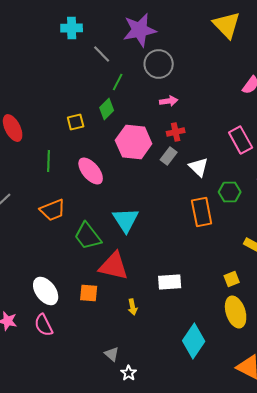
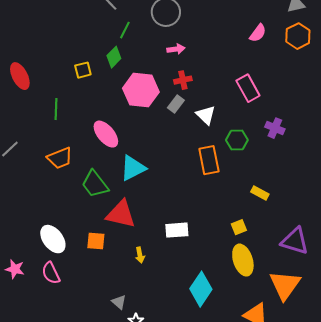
pink ellipse: (91, 171) -> (106, 134), moved
cyan triangle: (126, 220) -> (133, 168), turned 36

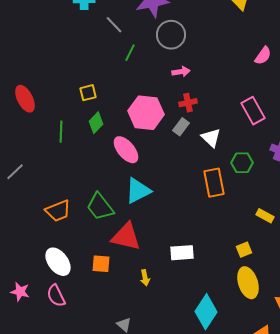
green diamond: (114, 57) -> (96, 123), moved
pink ellipse: (106, 134) -> (126, 150), moved
orange trapezoid: (60, 158) -> (58, 211), moved

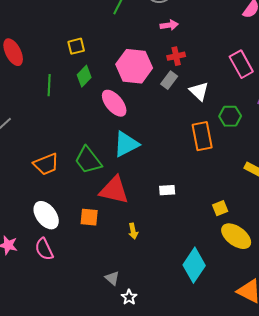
yellow square: (244, 250) -> (220, 208), moved
white rectangle: (182, 253) -> (167, 190), moved, size x0.7
yellow ellipse: (248, 283) -> (236, 236), turned -36

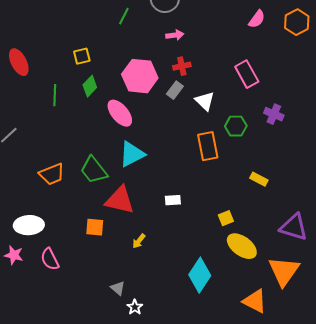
white ellipse: (46, 215) -> (29, 225), moved, turned -56
yellow arrow: (133, 231) -> (139, 241), turned 49

